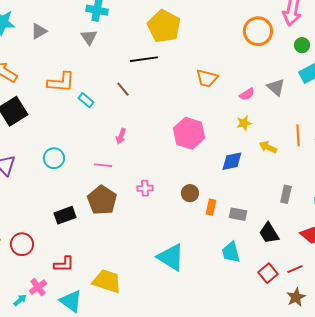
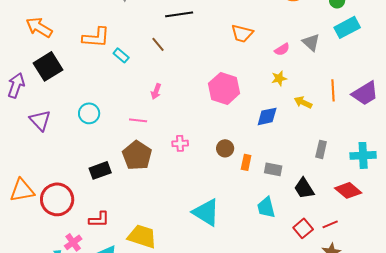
red circle: (22, 244) -> (57, 199), size x1.4

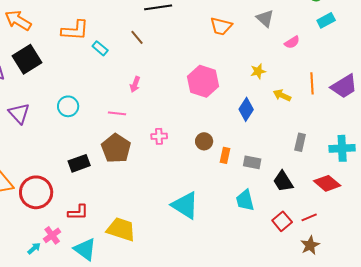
cyan rectangle: (347, 27) -> (326, 20), size x0.7
gray triangle: (311, 42) -> (265, 18), moved
pink semicircle: (282, 49) -> (292, 42), moved
blue diamond: (267, 116) -> (246, 109), turned -45

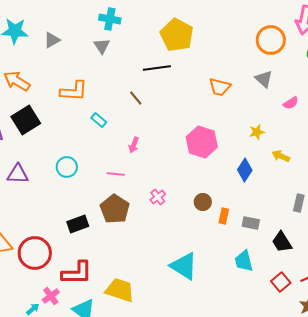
cyan rectangle: (100, 48) -> (99, 120), moved
purple triangle: (19, 113) -> (18, 174), turned -45
pink cross: (159, 136) -> (158, 197), turned -35
red L-shape: (78, 212) -> (77, 273), size x1.5

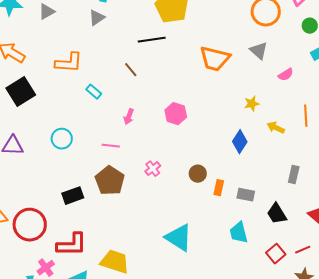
gray triangle: (102, 46) -> (97, 18), turned 30
orange trapezoid: (220, 87) -> (215, 59), size x1.4
pink hexagon: (202, 142) -> (176, 114), moved, size x0.7

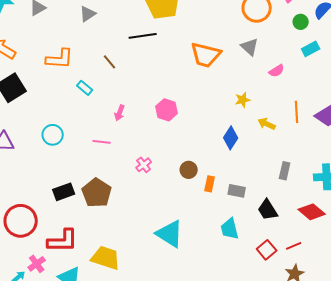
brown line: (131, 70) -> (110, 62), moved
brown pentagon: (110, 181) -> (97, 193), moved

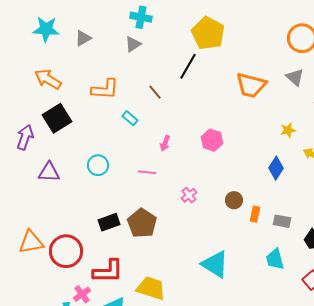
black line: (143, 36) -> (188, 66), turned -52

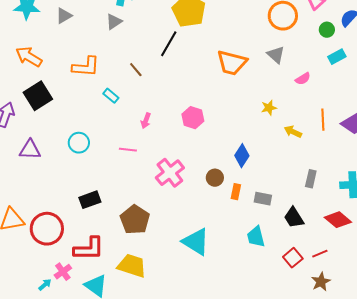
blue diamond: (276, 168) -> (242, 156), moved
pink cross: (189, 195) -> (170, 173), size x1.8
brown pentagon: (142, 223) -> (135, 220), moved

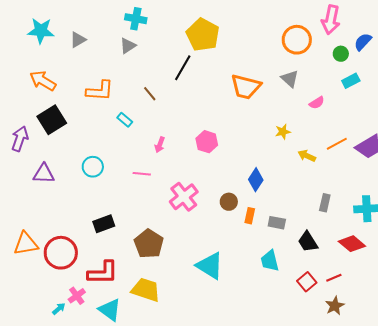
orange line: (323, 120) -> (337, 144), turned 65

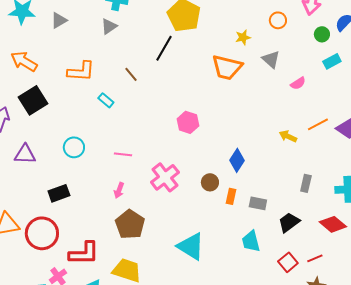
orange circle: (297, 40) -> (278, 20), size x0.6
yellow star: (283, 132) -> (243, 37), moved
pink arrow: (160, 145) -> (119, 190), moved
black rectangle: (104, 224) -> (59, 193), moved
black trapezoid: (308, 242) -> (289, 222), turned 85

